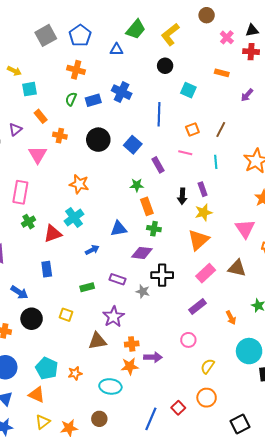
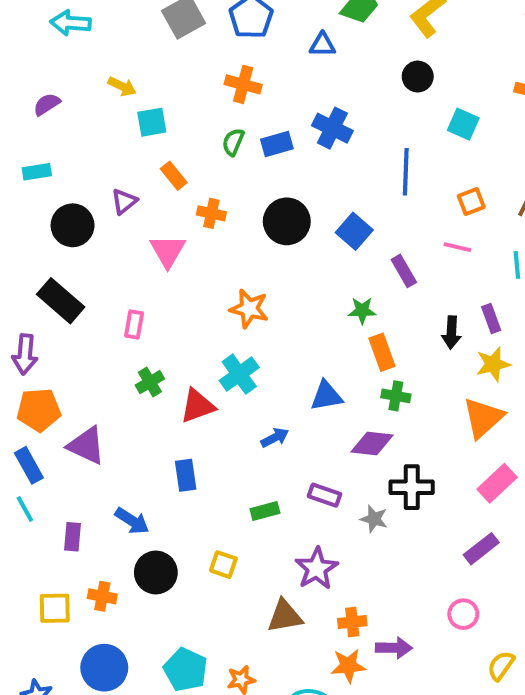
pink rectangle: (20, 192) -> (134, 324), size x0.6

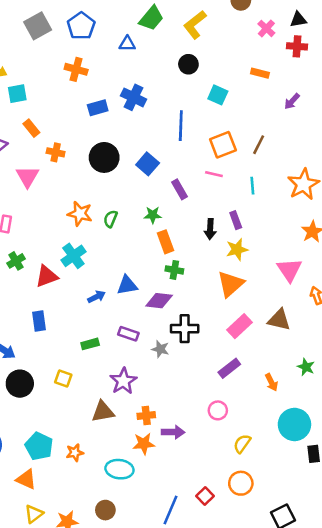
green semicircle: (233, 142) -> (111, 219), moved
orange square: (471, 201) -> (223, 145), size x1.5
blue triangle: (326, 396) -> (127, 285), moved

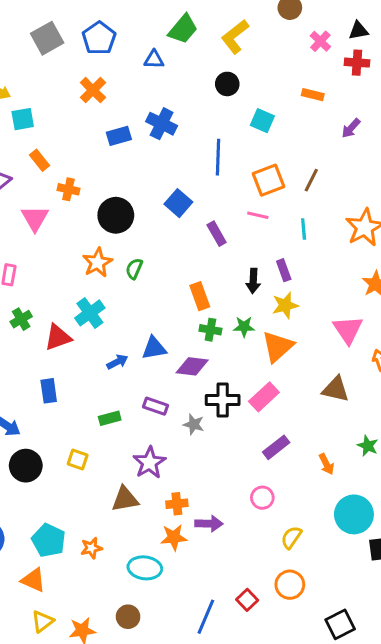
orange cross: (76, 69) -> (93, 90), turned 30
black circle: (104, 157) -> (116, 215), moved
orange star: (80, 214) -> (97, 263), turned 30
green star: (153, 215) -> (244, 327), moved
pink rectangle: (240, 326) -> (264, 397), moved

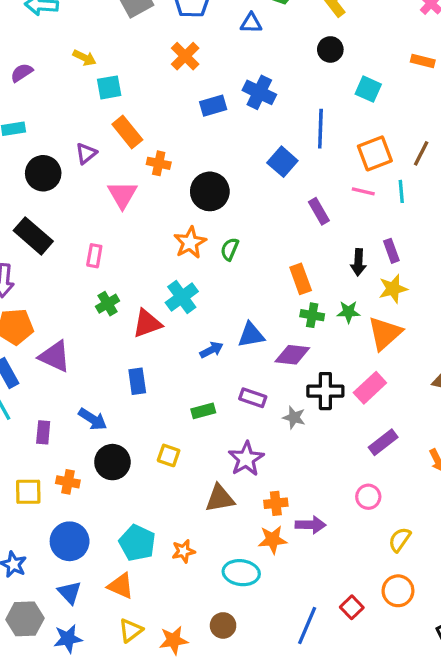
orange rectangle: (39, 160) -> (127, 132), size x1.4
blue square: (178, 203) -> (282, 162), moved
cyan line: (304, 229) -> (401, 191), moved

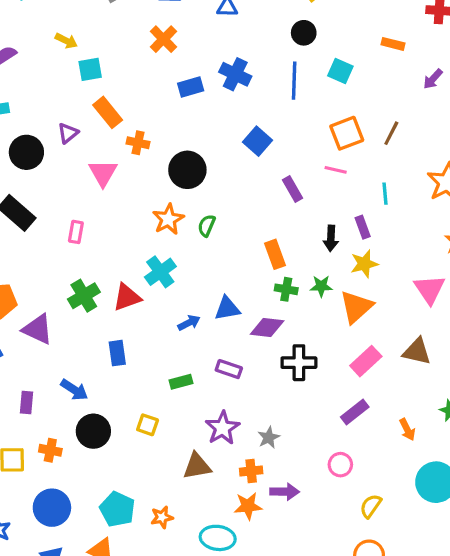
blue line: (320, 129) -> (294, 81), moved
cyan line: (401, 191) -> (385, 194), moved
green cross: (108, 304) -> (84, 296), moved, size x1.4
pink rectangle: (370, 388) -> (366, 361), moved
gray star: (294, 418) -> (269, 438), moved, turned 30

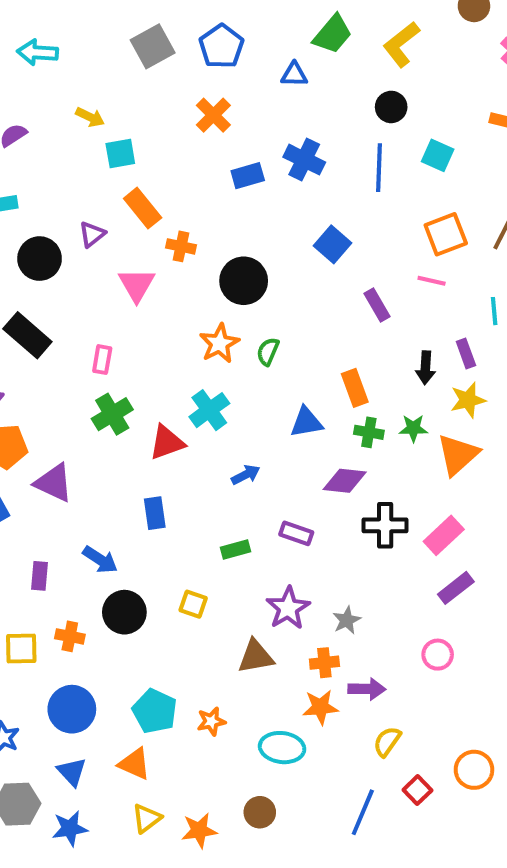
green cross: (84, 296) -> (112, 414), moved
blue triangle: (227, 308) -> (306, 422), moved
pink rectangle: (366, 361) -> (444, 535), moved
yellow semicircle: (371, 506) -> (387, 742), moved

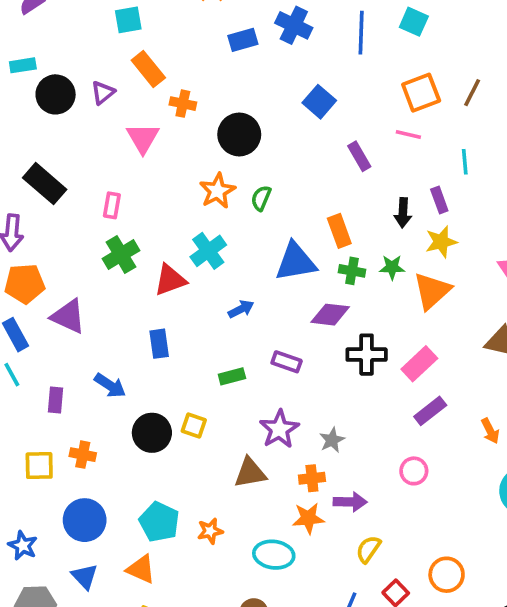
black circle: (40, 259) -> (56, 94), moved
blue triangle: (306, 422) -> (296, 262), size x1.4
black circle: (124, 612) -> (152, 433), moved

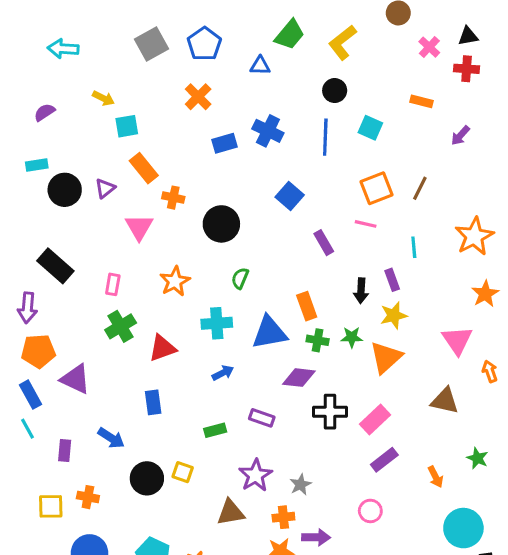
orange star: (217, 191) -> (175, 281), moved
cyan cross: (208, 251) -> (217, 323), moved, turned 32

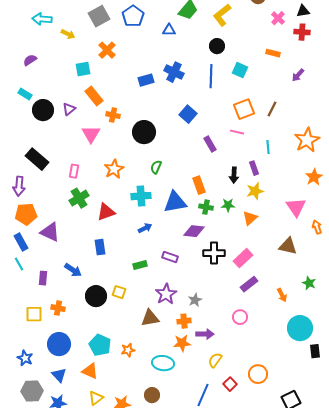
orange cross: (198, 97) -> (107, 50), moved
yellow arrow: (103, 98) -> (68, 34), moved
cyan rectangle: (37, 165) -> (25, 94), turned 40
orange triangle: (386, 357) -> (250, 218), size x0.7

